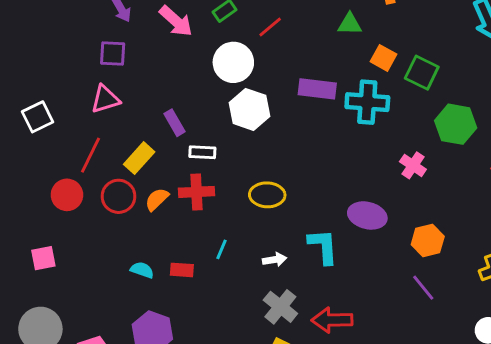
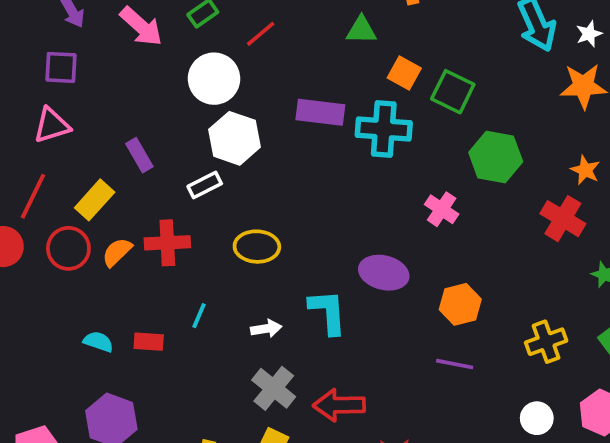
white rectangle: (202, 152) -> (205, 185), moved, turned -30
purple line: (423, 288) -> (455, 364), turned -40

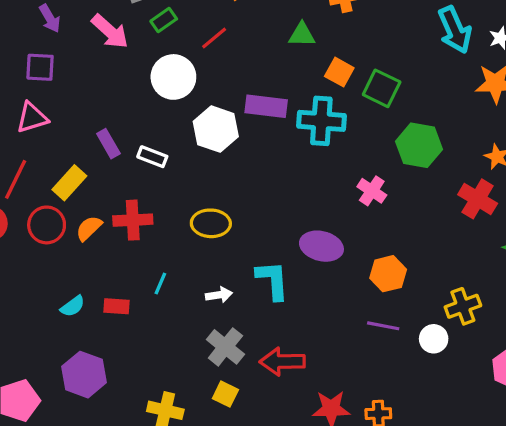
white hexagon: (235, 138) -> (216, 129), moved
white rectangle: (205, 185) -> (152, 157), moved, turned 48
cyan semicircle: (98, 342) -> (73, 306), turned 125
white circle: (537, 418) -> (434, 339), moved

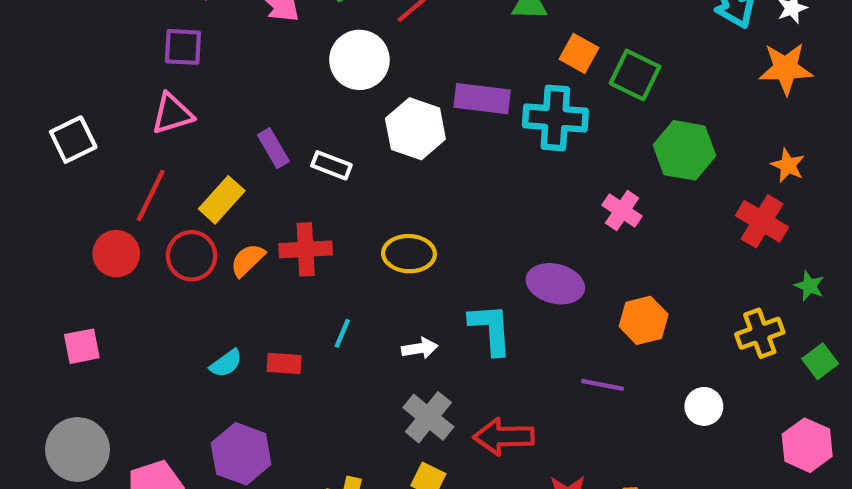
yellow cross: (463, 306) -> (760, 333), moved
purple line: (383, 326) -> (603, 385), moved

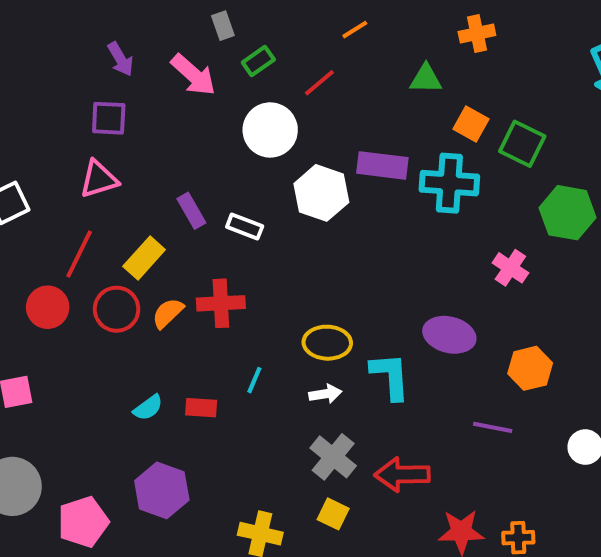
yellow ellipse: (409, 254) -> (327, 343), moved

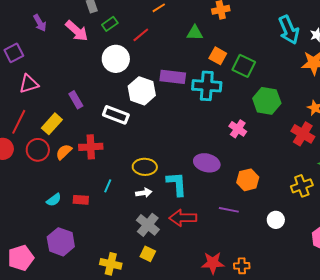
purple square: (109, 118) -> (14, 53), moved, turned -30
white rectangle: (245, 226) -> (116, 115), moved, size x1.4
red arrow: (402, 475) -> (183, 218), moved

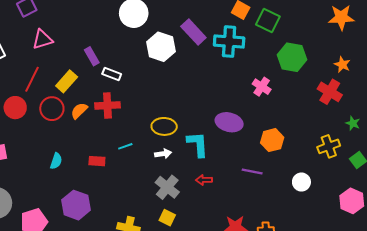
purple rectangle: (173, 77) -> (193, 32), turned 40
white rectangle: (116, 115) -> (112, 74), moved, size x0.7
cyan line: (108, 186) -> (125, 146), turned 48
cyan semicircle: (54, 200) -> (56, 161), moved, turned -35
red arrow: (183, 218) -> (204, 180), size x0.6

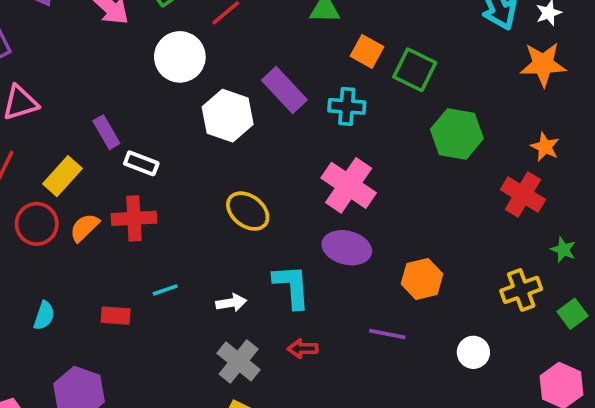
cyan cross: (229, 42) -> (347, 106), size x0.7
pink cross: (262, 87) -> (349, 185), moved, size x1.6
yellow ellipse: (164, 126) -> (248, 211), moved, turned 35

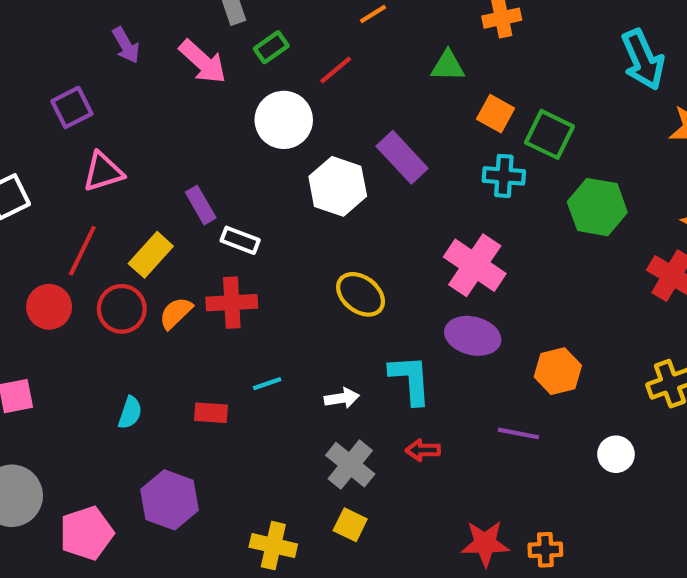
cyan cross: (347, 106) -> (504, 176), moved

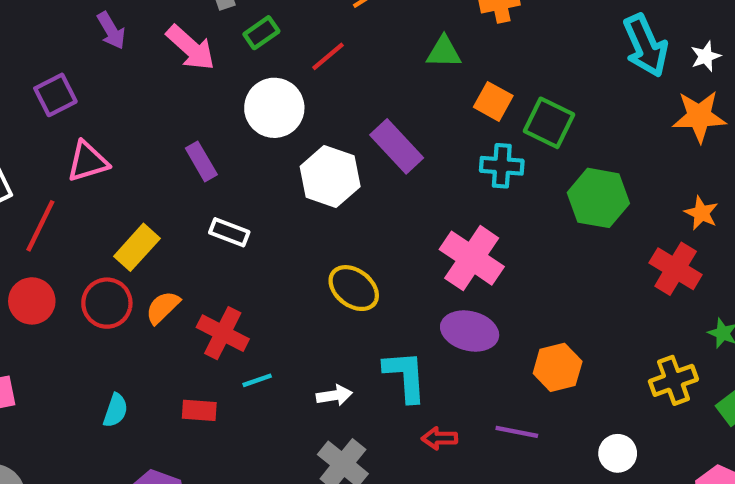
purple rectangle: (201, 205) -> (201, 161), moved
red line: (82, 251) -> (40, 226), moved
red cross: (232, 303) -> (223, 333), moved, turned 30
red arrow: (423, 450) -> (440, 438), moved

